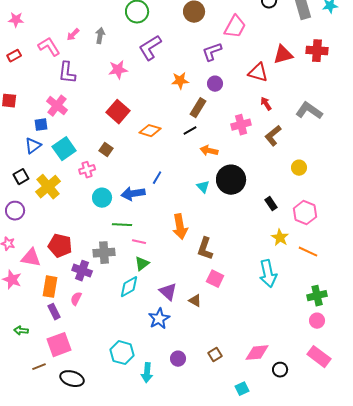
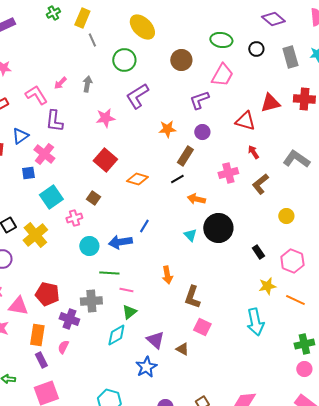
blue triangle: (33, 146) -> (20, 136), moved
orange arrow: (180, 227) -> (167, 275), size x0.7
yellow star: (280, 238) -> (267, 286), turned 30

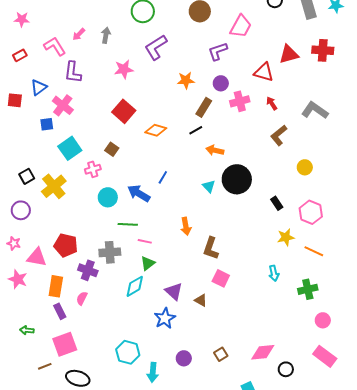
pink cross: (228, 173) -> (240, 101), moved
blue arrow: (120, 242) -> (139, 193), turned 40
cyan arrow: (255, 322) -> (274, 273), size x0.6
green cross: (304, 344) -> (308, 289), moved

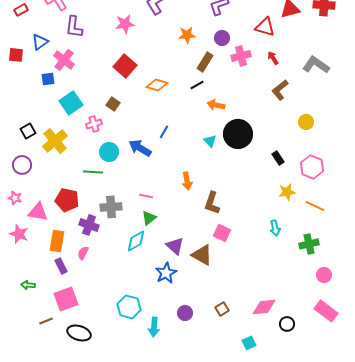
green line: (128, 224) -> (93, 172), moved
brown triangle: (201, 300) -> (202, 255), size x1.6

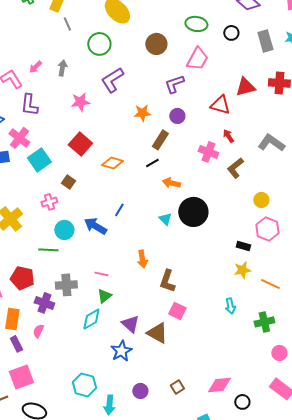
pink cross: (241, 56) -> (208, 152), moved, turned 36
cyan square: (71, 103) -> (39, 160), moved
black rectangle: (278, 158) -> (243, 246), moved, turned -40
pink hexagon: (312, 167) -> (267, 229), moved

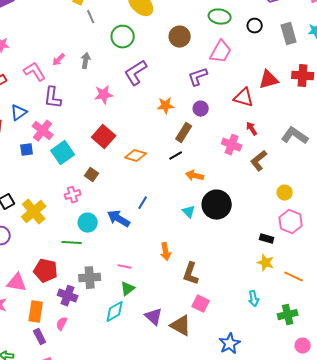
yellow star: (242, 270) -> (266, 263), turned 30
blue star: (121, 351) -> (230, 344), moved

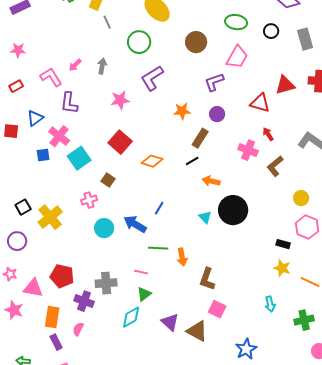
green line: (72, 243) -> (158, 248), moved

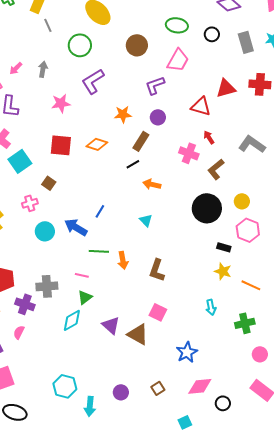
red square: (120, 142) -> (61, 145), turned -35
orange diamond: (152, 161) -> (97, 144), moved
black circle: (233, 210) -> (207, 208), moved
brown L-shape: (207, 279) -> (157, 270), moved

